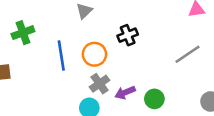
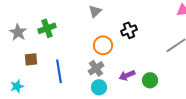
blue line: (61, 56) -> (59, 71), moved
gray cross: (100, 84) -> (96, 68), moved

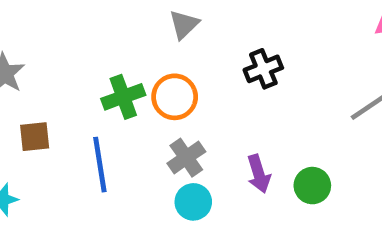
green cross: (47, 28) -> (123, 97), moved
orange circle: (103, 45) -> (175, 97), moved
purple arrow: (127, 75) -> (259, 174), turned -84

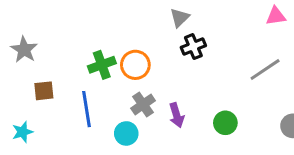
gray triangle: (184, 24) -> (180, 18), moved
purple arrow: (259, 174) -> (177, 115), moved
cyan circle: (193, 202) -> (126, 133), moved

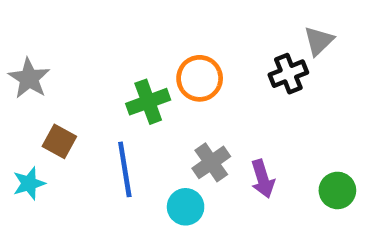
gray triangle: (180, 18) -> (319, 41), moved
orange circle: (135, 65) -> (200, 78), moved
brown square: (44, 91) -> (59, 141), turned 35
cyan star: (23, 132) -> (29, 183), moved

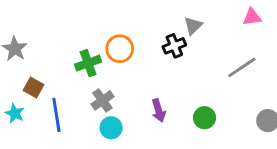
gray cross: (211, 162) -> (102, 100), moved
blue line: (125, 169) -> (56, 115), moved
cyan star: (29, 183) -> (15, 113), turned -30

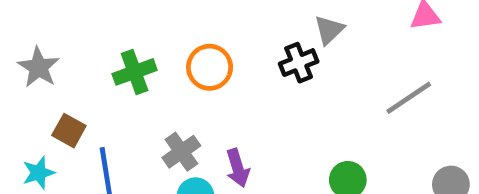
green cross: (88, 63) -> (135, 72), moved
purple arrow: (159, 111) -> (238, 168), moved
cyan star: (15, 113) -> (38, 173), turned 30

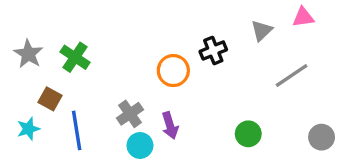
gray triangle: (329, 30) -> (262, 31), moved
orange circle: (210, 67) -> (173, 71), moved
green cross: (135, 72) -> (75, 57), moved, turned -36

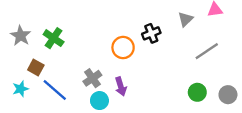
blue line: (77, 130) -> (55, 90), turned -40
green circle: (248, 134) -> (197, 92), moved

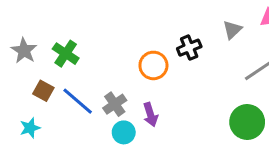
cyan star: (21, 89) -> (30, 128), moved
blue line: (55, 90) -> (78, 101), moved
green circle: (197, 92) -> (247, 122), size x1.5

